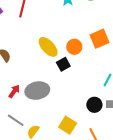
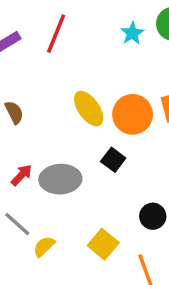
orange circle: (74, 47) -> (133, 114), size x1.5
black square: (63, 64) -> (113, 160), moved, turned -32

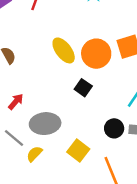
gray ellipse: (60, 179) -> (45, 124), moved

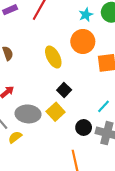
orange circle: (96, 54) -> (83, 41), moved
yellow square: (78, 150) -> (56, 112), moved

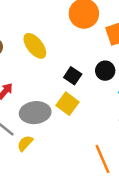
yellow ellipse: (53, 57) -> (35, 46), moved
black circle: (84, 127) -> (105, 71), moved

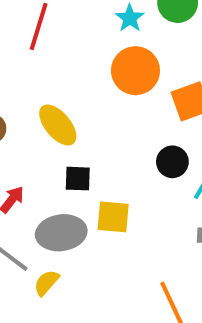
black square: (73, 76) -> (78, 179), moved, turned -30
yellow square: (68, 104) -> (113, 217), turned -30

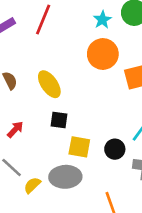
black circle: (172, 162) -> (115, 149), moved
gray ellipse: (61, 233) -> (65, 177), moved

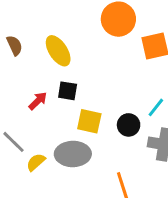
red arrow: (15, 129) -> (38, 101), moved

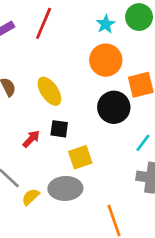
yellow square: (89, 121) -> (80, 157), turned -30
black circle: (129, 125) -> (114, 107), moved, size x1.5

